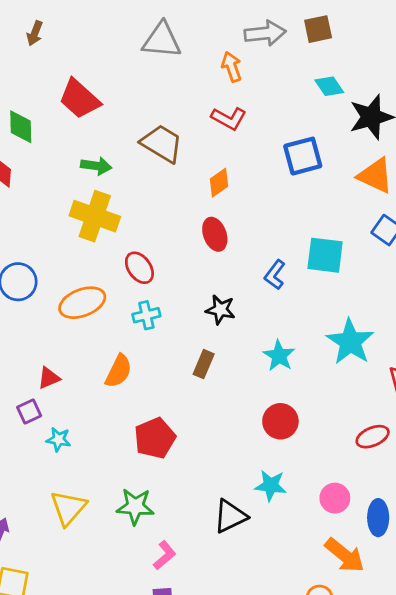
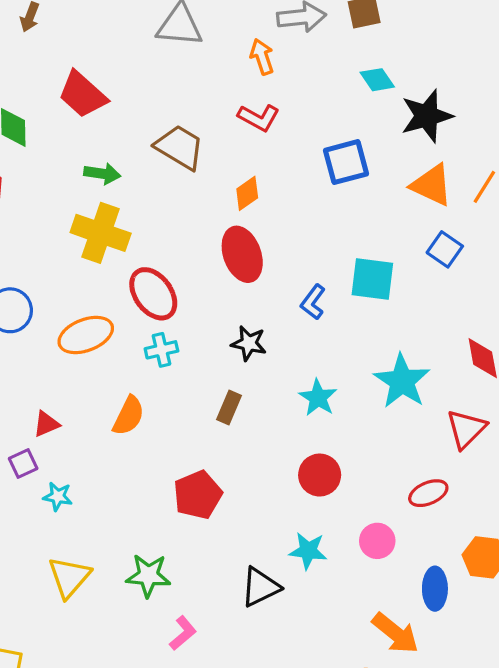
red ellipse: (215, 234) -> (242, 254), size x1.4
red ellipse: (139, 268) -> (153, 294), size x1.4
red pentagon: (155, 438) -> (198, 495), moved
pink circle: (335, 498) -> (377, 541), moved

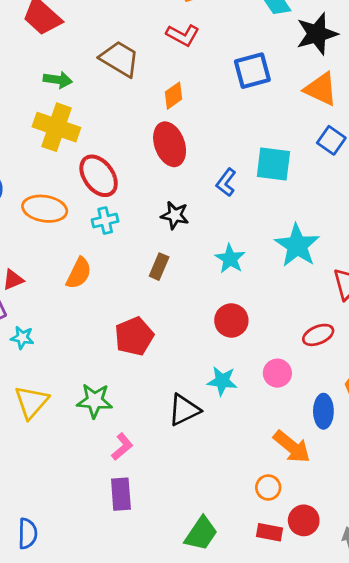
orange ellipse: (86, 335) -> (45, 209), turned 30

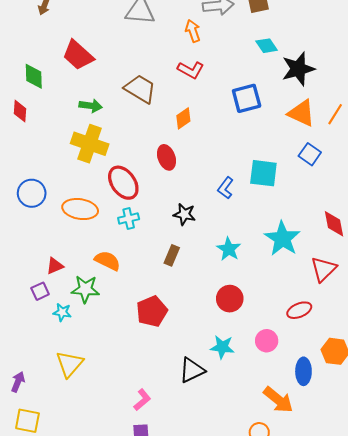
red ellipse: (170, 144) -> (166, 157), moved, size x0.7
orange semicircle: (79, 273) -> (107, 261), turned -90
green star: (95, 401) -> (85, 289), moved

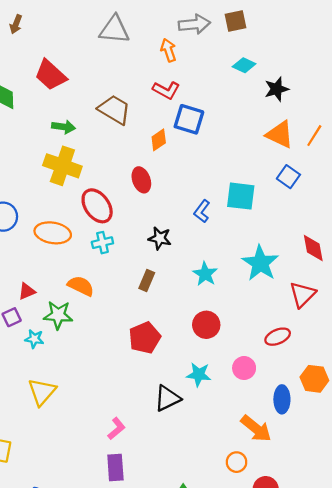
cyan diamond: (267, 46) -> (244, 65), turned -30
black star: (298, 69) -> (277, 89), size x0.7
blue square: (247, 98) -> (189, 119), moved, turned 32
red pentagon: (152, 311) -> (145, 338), moved

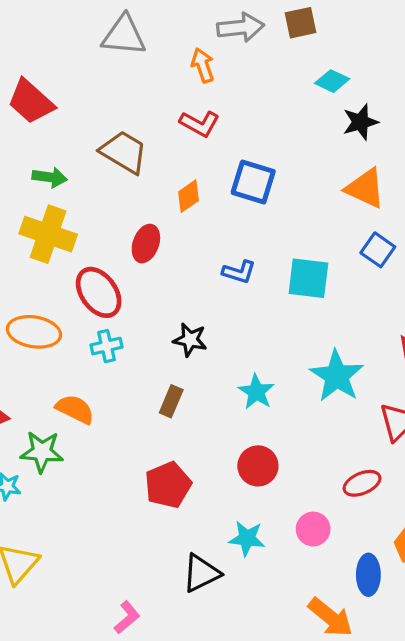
cyan diamond: (244, 65) -> (332, 81), moved
blue square: (189, 119) -> (253, 182), moved
red ellipse: (141, 180) -> (146, 244), moved, turned 40
blue L-shape: (202, 211) -> (239, 272), moved, turned -110

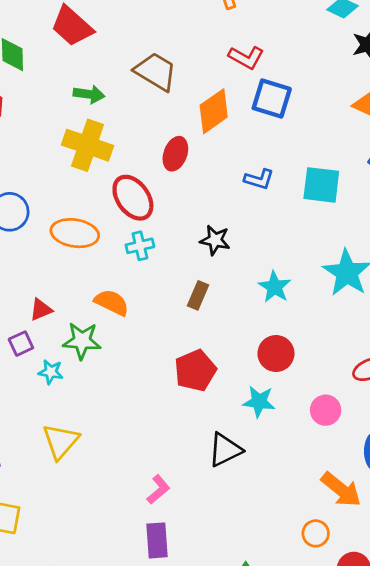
red L-shape: (200, 124) -> (246, 57), moved
orange diamond: (189, 196) -> (214, 111), size x1.5
cyan star: (247, 538) -> (259, 402), moved

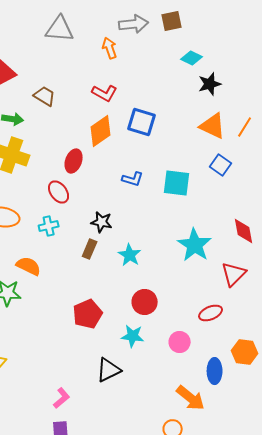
red L-shape: (246, 57) -> (105, 93), moved
brown trapezoid: (156, 72) -> (45, 96), moved, size x0.7
red ellipse: (133, 198) -> (59, 192), moved, size x0.7
cyan star: (275, 287) -> (130, 255), moved
brown rectangle: (198, 295) -> (90, 249), moved

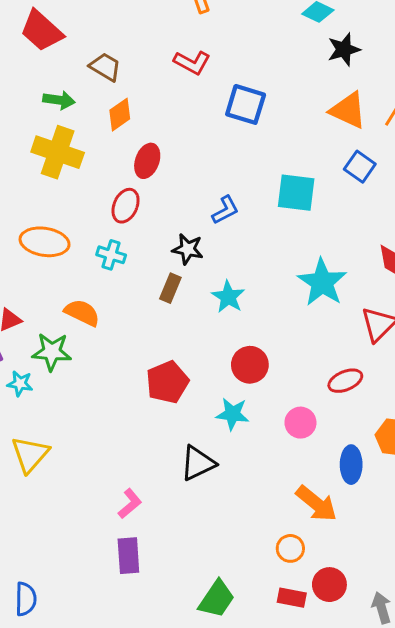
orange diamond: (101, 131) -> (120, 115), moved, size x0.7
blue L-shape: (133, 179) -> (225, 210), moved, turned -45
red ellipse: (59, 192) -> (126, 206), turned 60
cyan cross: (49, 226) -> (111, 255), turned 30

